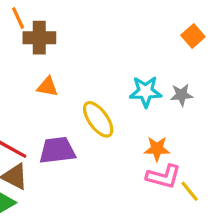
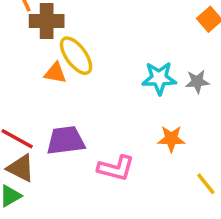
yellow ellipse: (98, 119) -> (76, 56), moved
pink L-shape: (164, 177) -> (116, 168), moved

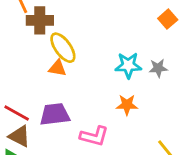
orange triangle: (55, 73) -> (57, 68), moved
orange star: (171, 139) -> (127, 105), moved

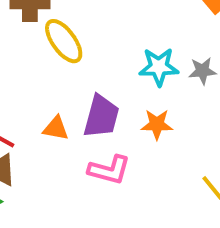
orange triangle: (57, 68) -> (56, 128), moved
purple trapezoid: (55, 114) -> (101, 116), moved, turned 112

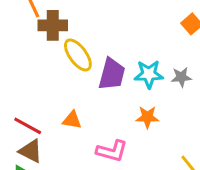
purple trapezoid: (101, 116) -> (112, 74), moved

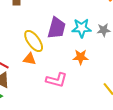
yellow ellipse: (78, 55) -> (34, 41), moved

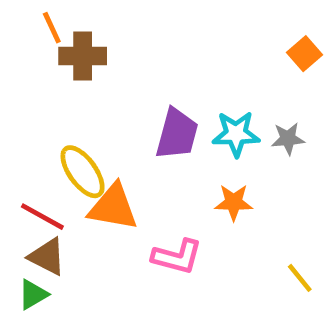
yellow ellipse: (34, 41) -> (83, 172), moved
orange triangle: (30, 59) -> (113, 207), size x1.6

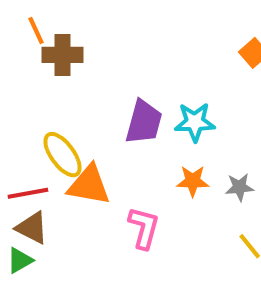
gray star: (288, 139) -> (240, 187), moved
red line: (42, 217) -> (28, 193), turned -39
pink L-shape: (177, 257) -> (144, 228), turned -90

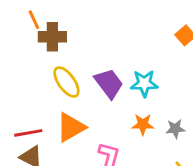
purple trapezoid: (144, 122) -> (109, 83), turned -52
yellow ellipse: (63, 155) -> (66, 82), moved
orange triangle: (89, 185) -> (71, 127), turned -40

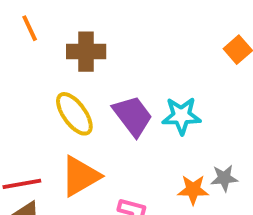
brown cross: (52, 37) -> (86, 52), moved
orange star: (143, 124) -> (193, 190), moved

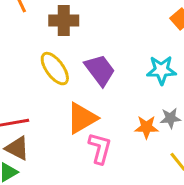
cyan star: (181, 116) -> (161, 70), moved
orange triangle: (80, 176) -> (82, 118), moved

